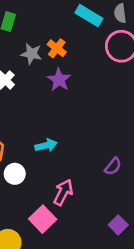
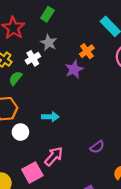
orange cross: (57, 48) -> (87, 51), moved
gray star: (31, 54) -> (49, 43), moved

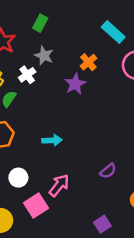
white circle: (20, 132) -> (18, 178), moved

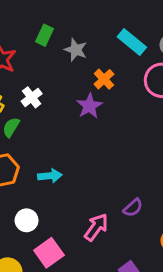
gray star: (44, 56) -> (76, 50), moved
cyan arrow: (52, 140) -> (50, 176), moved
pink arrow: (59, 185) -> (96, 227), moved

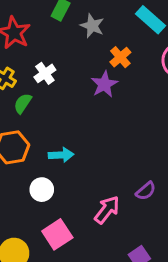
white circle: (27, 220) -> (42, 190), moved

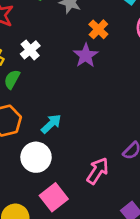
cyan arrow: (61, 155) -> (51, 124), turned -35
white circle: (42, 190) -> (36, 157), size x1.4

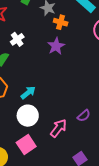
orange cross: (98, 29) -> (61, 22), moved, turned -32
white circle: (36, 157) -> (28, 116), moved

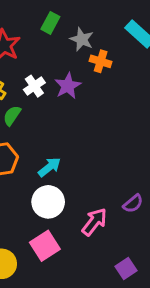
purple star: (56, 46) -> (68, 86), moved

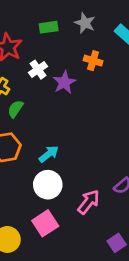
green rectangle: (50, 23) -> (49, 27), turned 54
gray star: (82, 39) -> (85, 23), moved
white cross: (34, 86) -> (38, 70), moved

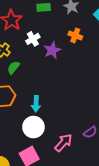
cyan arrow: (49, 154) -> (36, 104), turned 126

